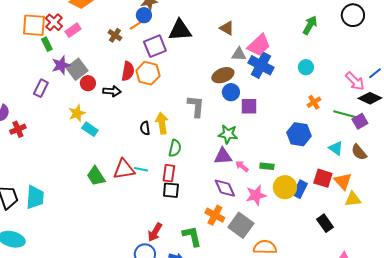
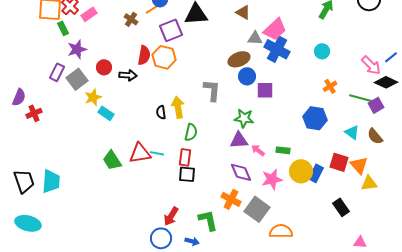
gray square: (77, 69) -> (77, 79), moved

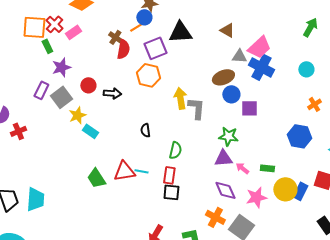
red semicircle: (144, 55) -> (123, 49), moved
yellow arrow: (178, 107) -> (180, 98), moved

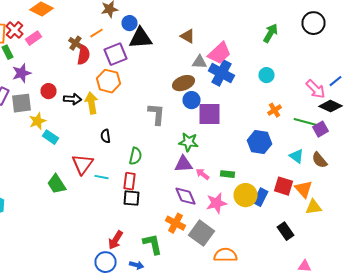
blue circle: (144, 17) -> (130, 23), moved
gray square: (61, 97) -> (22, 103), turned 30
yellow arrow: (180, 98) -> (92, 103), moved
purple square: (249, 108) -> (210, 114), size x1.4
red triangle: (124, 171) -> (82, 164), moved, turned -45

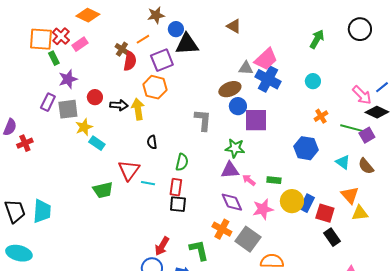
brown triangle: (188, 36) -> (234, 26), moved
green trapezoid: (56, 184) -> (103, 190), turned -70
red square: (284, 186) -> (325, 213), moved

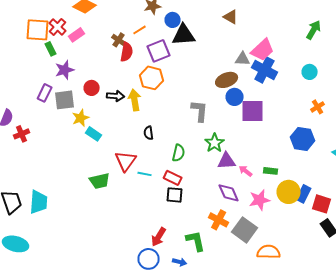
green star: (235, 148) -> (215, 143), moved, turned 30
red rectangle: (176, 187) -> (173, 178), turned -72

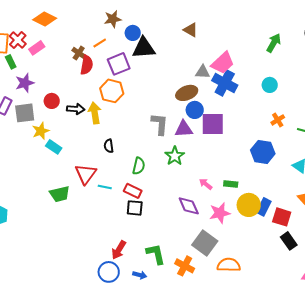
purple triangle: (227, 161) -> (184, 129), moved
orange cross: (219, 220) -> (185, 266), moved

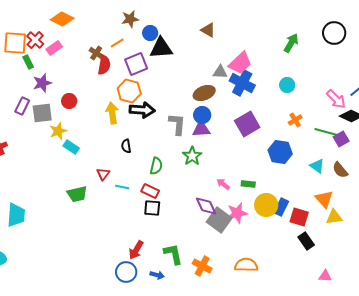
black arrow: (76, 109) -> (142, 110), moved, size x1.4
blue circle: (195, 110) -> (202, 115), moved
purple square: (213, 124) -> (247, 124), moved, turned -30
red triangle: (86, 174) -> (103, 174), size x0.6
gray square: (205, 243) -> (219, 220), moved

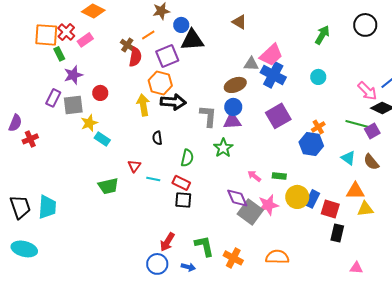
orange cross: (295, 120) -> (318, 127), moved
orange triangle: (324, 199) -> (355, 191), turned -48
black rectangle: (306, 241) -> (337, 233), turned 48

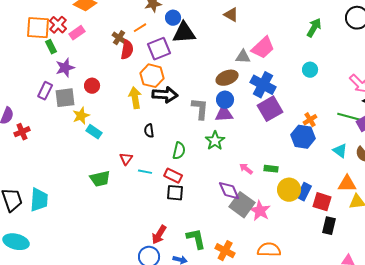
blue cross: (273, 75) -> (263, 85), moved
pink star: (268, 205) -> (260, 211), moved, turned -30

